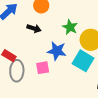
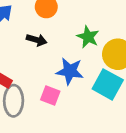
pink square: (43, 68) -> (50, 96), turned 32

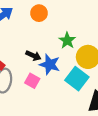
black arrow: (37, 40) -> (33, 56), moved

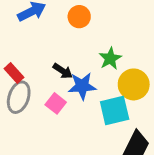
blue star: (50, 64) -> (82, 86), turned -30
cyan square: (77, 79) -> (115, 110), turned 30

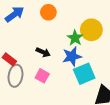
yellow circle: (134, 84) -> (91, 30), moved
blue star: (82, 86) -> (72, 56), moved

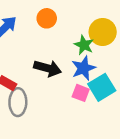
black arrow: (43, 52) -> (48, 68), size x1.5
pink square: (42, 76) -> (81, 93), moved

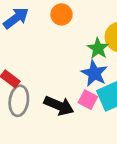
black arrow: (48, 68) -> (59, 106), moved
blue star: (83, 68) -> (94, 73), turned -30

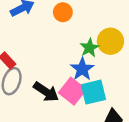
pink square: (88, 100) -> (72, 91), size x1.5

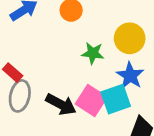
green star: (89, 48) -> (93, 53), moved, turned -30
blue star: (82, 69) -> (130, 76), moved

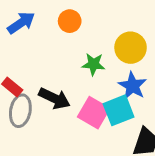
black arrow: (61, 104) -> (54, 98), moved

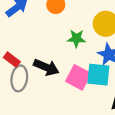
cyan square: (119, 110) -> (98, 75), turned 30

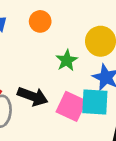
green star: (76, 38) -> (67, 60), turned -30

